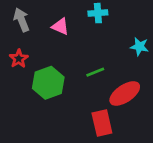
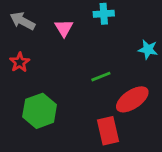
gray arrow: (21, 20) -> (22, 21), turned -40
pink triangle: (60, 26) -> (64, 28), turned 36
green hexagon: (48, 83) -> (40, 111), moved

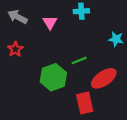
green hexagon: (40, 111) -> (53, 77), moved

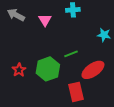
red star: (15, 49) -> (19, 70), moved

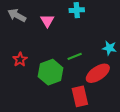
cyan star: (104, 35) -> (109, 48), moved
red star: (19, 70) -> (20, 60), moved

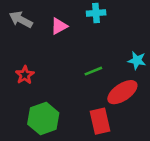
pink triangle: (47, 21) -> (59, 26), turned 32
green hexagon: (50, 72) -> (43, 119), moved

